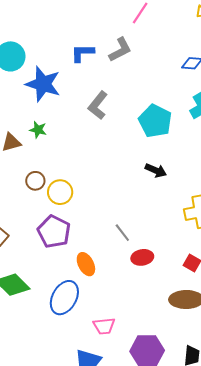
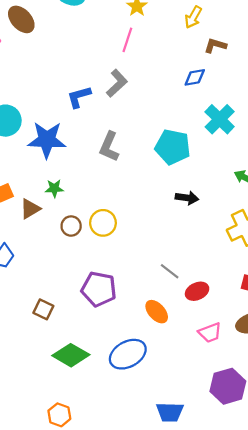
brown circle: (35, 181) -> (71, 226), moved
yellow circle: (60, 192) -> (103, 223), moved
orange ellipse: (86, 264) -> (157, 312), moved
blue ellipse: (64, 298) -> (128, 354), turned 48
pink trapezoid: (104, 326) -> (210, 333), moved

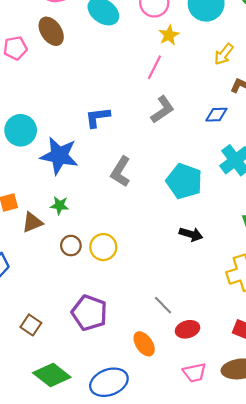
gray L-shape: (117, 83) -> (162, 110), moved

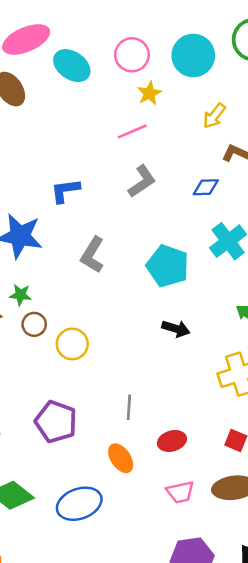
pink line: (154, 67) -> (132, 131), turned 40
brown circle: (71, 246) -> (34, 324), moved
gray line: (163, 305) -> (129, 407), moved, turned 48

